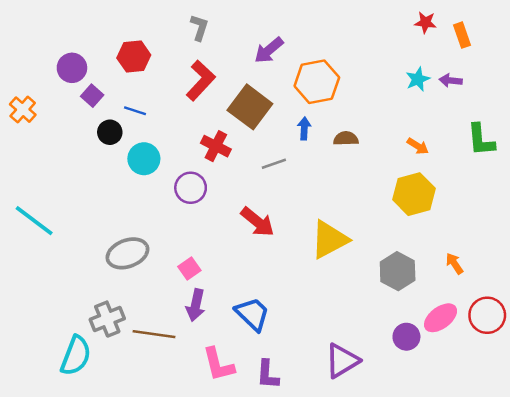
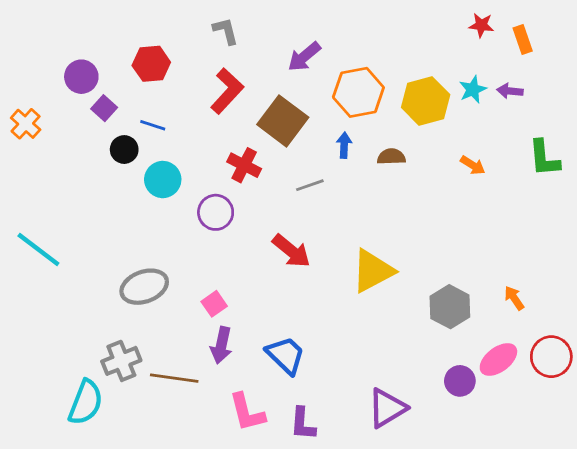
gray L-shape: (199, 27) -> (226, 31), turned -32
yellow hexagon: (414, 194) -> (426, 101), moved

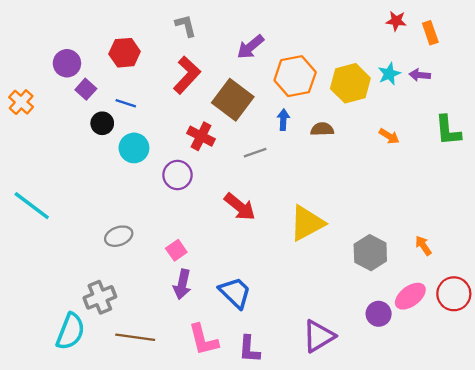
gray ellipse: (144, 287) -> (119, 236), size x0.7
brown line: (174, 378) -> (135, 337), moved

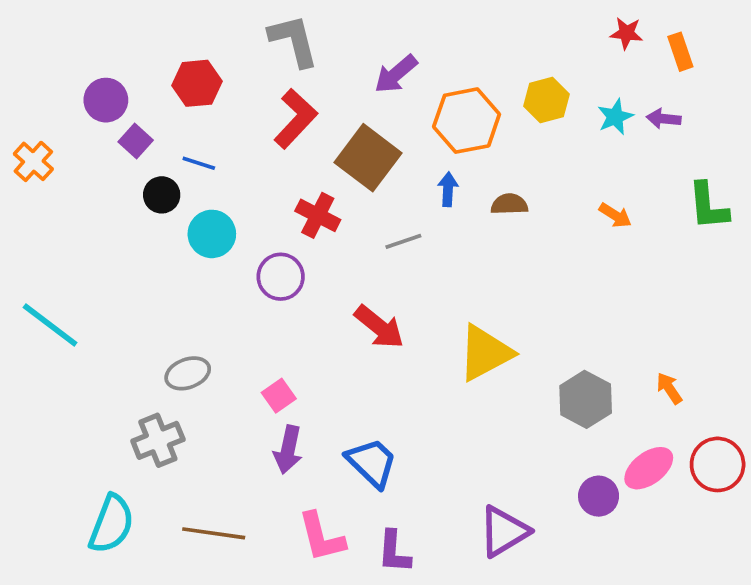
gray L-shape: (186, 26) -> (294, 41), size x1.5
yellow hexagon: (350, 83) -> (546, 100), moved, size x0.7
gray cross: (100, 297) -> (158, 440), moved

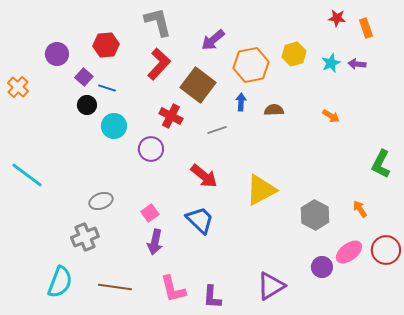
purple square: (136, 141) -> (84, 77), moved
green L-shape: (708, 206) -> (381, 164), moved, turned 32
blue trapezoid: (372, 463) -> (200, 220), moved

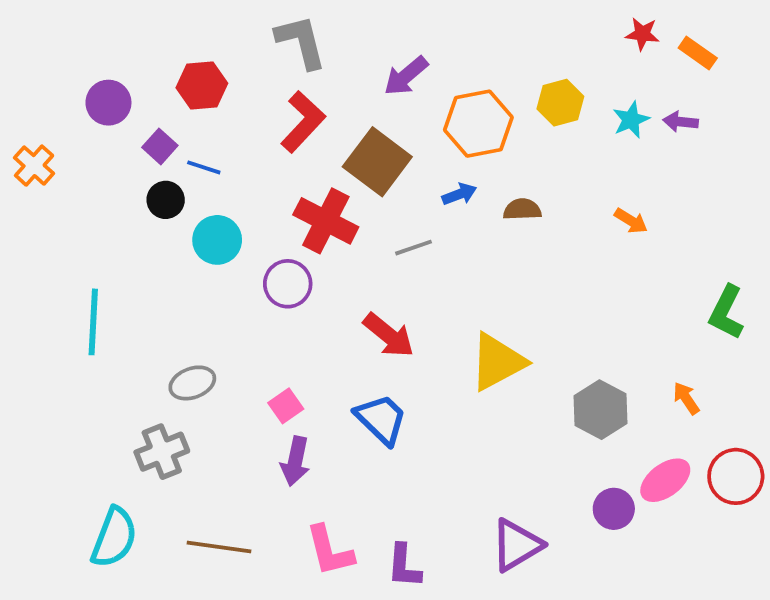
orange rectangle: (366, 28) -> (698, 53), turned -36
blue arrow: (241, 102) -> (459, 194), turned 66
red cross: (171, 116) -> (326, 221), size x1.4
cyan line: (27, 175) -> (93, 322), moved, turned 56

